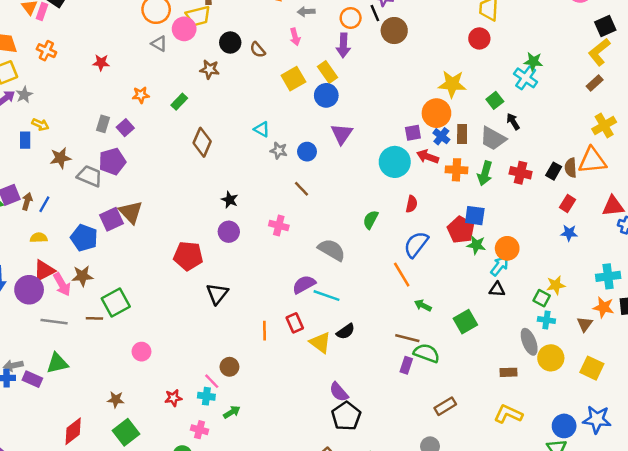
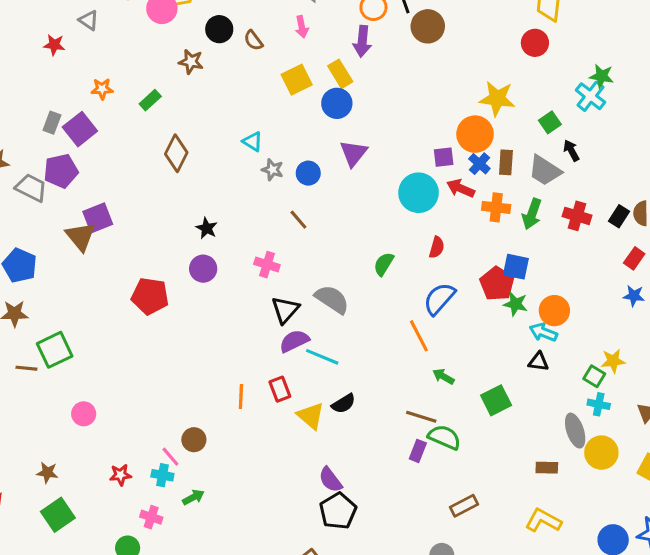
gray triangle: (159, 44) -> (89, 20), moved
purple square: (125, 128) -> (80, 129), size x1.5
purple square: (111, 219) -> (98, 218), moved
cyan arrow: (499, 266) -> (543, 332), turned -110
black triangle: (217, 294) -> (285, 310), moved

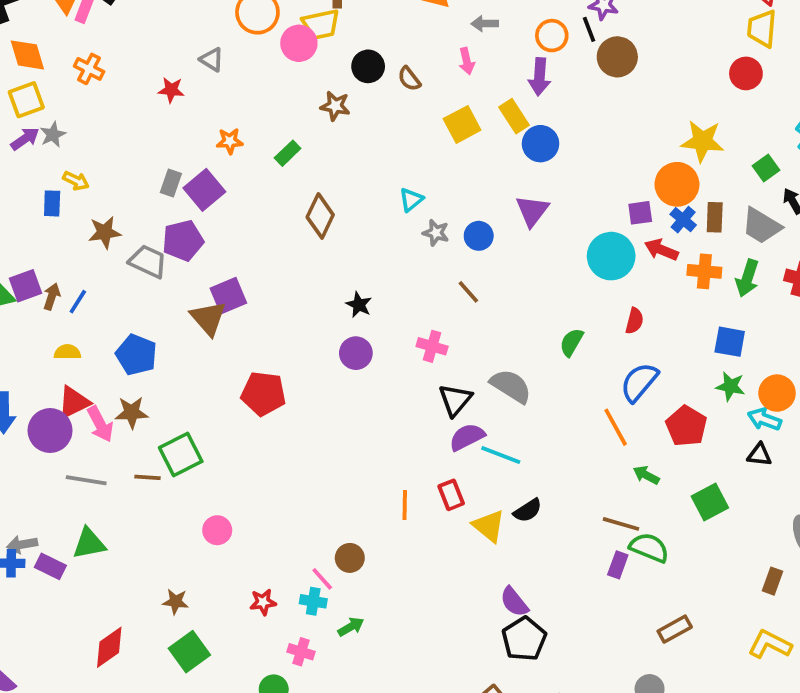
blue circle: (337, 103) -> (541, 144), moved
cyan triangle: (252, 141) -> (411, 200), turned 50
red pentagon: (497, 284) -> (686, 426), moved
red pentagon: (150, 296) -> (263, 394), moved
brown rectangle: (547, 468) -> (773, 581), turned -70

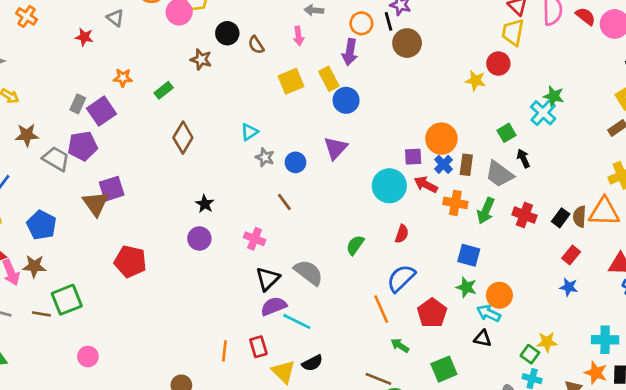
yellow star: (702, 141) -> (476, 81), moved, size x0.7

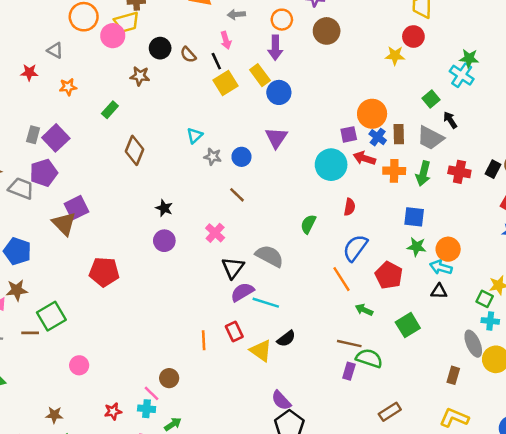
black line: (388, 21) -> (216, 61), moved
orange star: (123, 78) -> (68, 87), moved
pink cross: (255, 239) -> (215, 233), turned 30

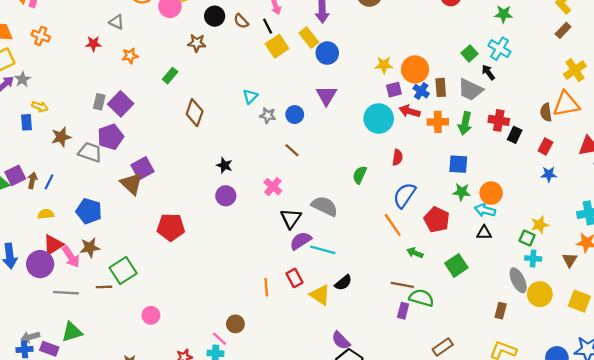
yellow star: (395, 56) -> (384, 65), moved
cyan cross: (462, 75) -> (499, 49), moved
black rectangle: (493, 169) -> (515, 135), moved

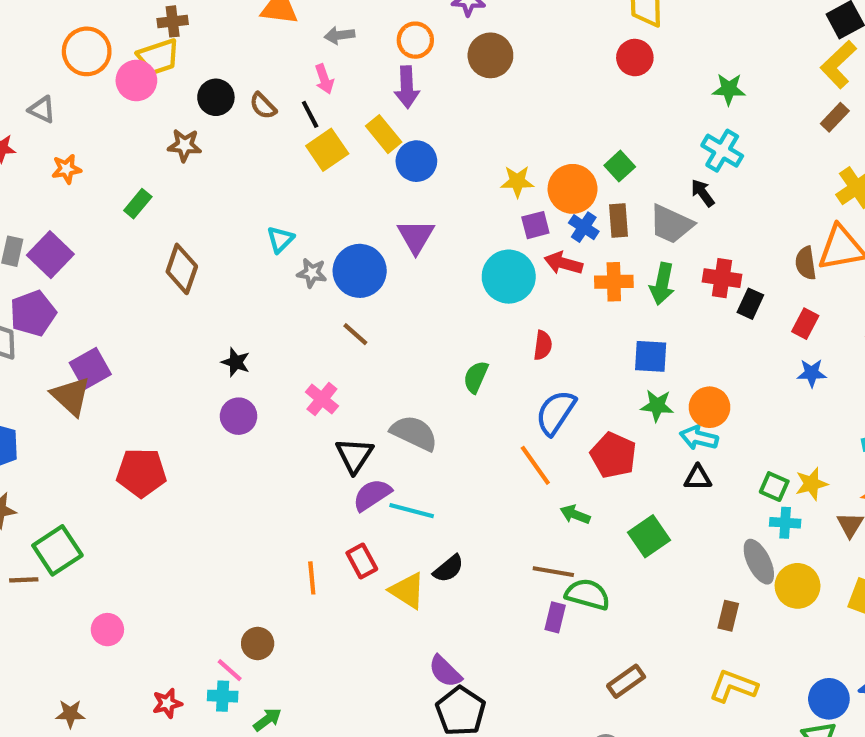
green square: (470, 53) -> (620, 166), moved
blue circle: (295, 115) -> (360, 271), size x1.6
yellow star: (540, 225) -> (811, 484), moved

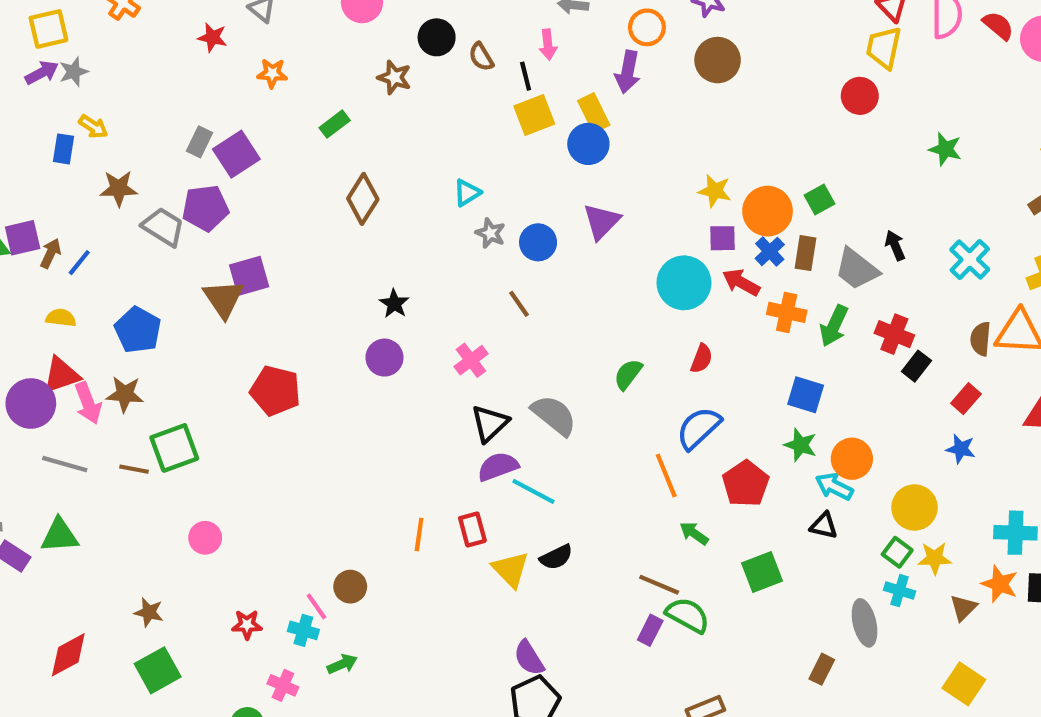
cyan cross: (722, 151) -> (970, 259), moved
blue circle: (416, 161) -> (588, 144), moved
blue circle: (360, 271) -> (538, 242), size x0.7
yellow circle: (798, 586) -> (914, 507), moved

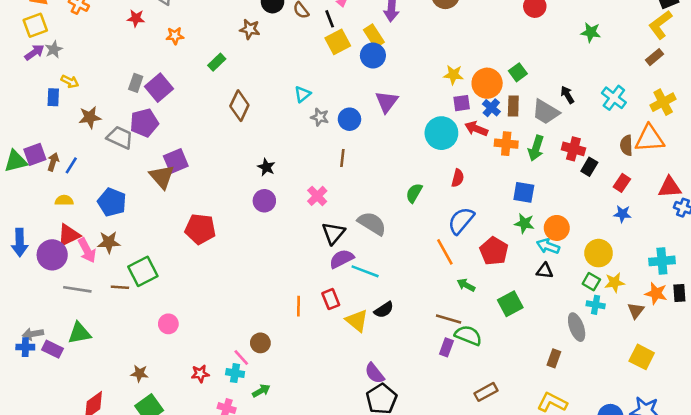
brown line: (519, 304) -> (342, 158), turned 48

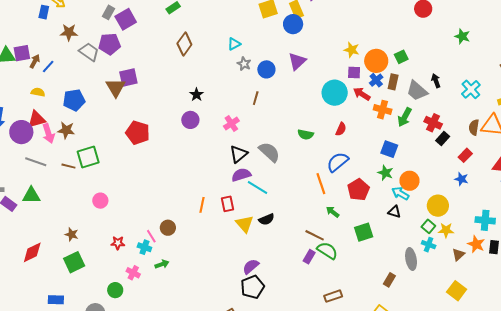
green semicircle: (414, 193) -> (306, 135), turned -119
blue pentagon: (112, 202) -> (74, 100), turned 30
purple semicircle: (375, 373) -> (251, 266), turned 78

